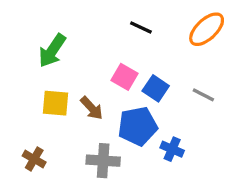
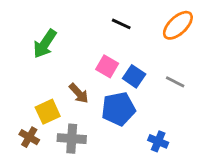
yellow square: (56, 103) -> (48, 112), moved, turned -30
blue cross: (172, 149) -> (158, 141), moved
gray cross: (103, 161) -> (72, 139), moved

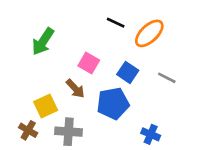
orange ellipse: (178, 25) -> (149, 33), moved
pink square: (107, 66) -> (89, 63), moved

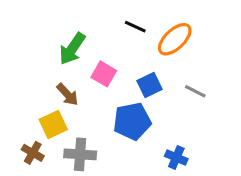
green arrow: (43, 41) -> (72, 49), moved
blue square: (128, 72) -> (149, 85), turned 30
brown arrow: (75, 89) -> (67, 94), moved

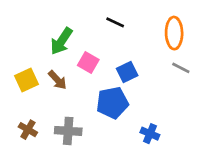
orange ellipse: (175, 39) -> (174, 33), moved, turned -48
gray line: (195, 91) -> (181, 68), moved
yellow square: (53, 124) -> (27, 80), moved

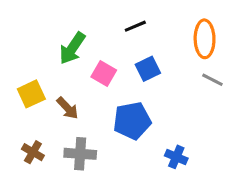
black line: (115, 22) -> (135, 26), turned -48
blue square: (127, 72) -> (148, 69), moved
brown arrow: (57, 80) -> (68, 108), moved

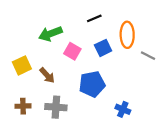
orange ellipse: (205, 39) -> (127, 35), moved
green arrow: (72, 48) -> (50, 34), turned 35
brown cross: (33, 152) -> (23, 106), turned -32

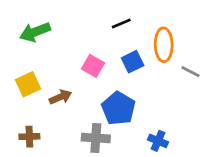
green arrow: (50, 34) -> (35, 32), moved
brown arrow: (47, 75) -> (60, 97), turned -70
blue pentagon: (92, 84) -> (118, 108), turned -30
gray cross: (56, 107) -> (96, 138), moved

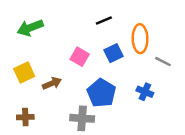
blue cross: (158, 141) -> (145, 92), moved

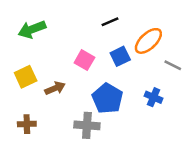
orange ellipse: (140, 39) -> (148, 41), turned 48

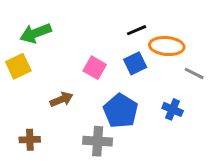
black line: (110, 22) -> (136, 30), moved
orange ellipse: (148, 41) -> (167, 46), turned 48
yellow square: (26, 77) -> (18, 66), moved

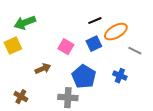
orange ellipse: (167, 46) -> (116, 32), turned -35
brown cross: (30, 140) -> (21, 97), turned 32

